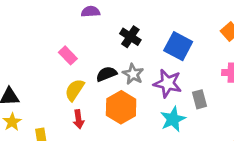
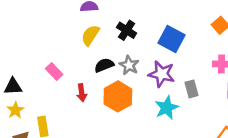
pink rectangle: (68, 55) -> (54, 71), moved
yellow semicircle: (75, 90) -> (90, 35), moved
red arrow: (79, 119) -> (82, 93), moved

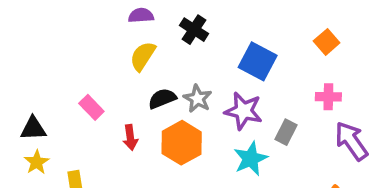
black cross: (127, 30) -> (194, 30), moved
gray rectangle: (192, 89) -> (286, 132), turned 42

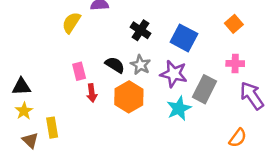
black cross: (194, 30) -> (140, 30), moved
yellow semicircle: (143, 56) -> (71, 23), moved
black semicircle: (162, 99) -> (115, 65), turned 54
pink rectangle: (91, 107) -> (79, 71), moved, turned 30
gray rectangle: (286, 132) -> (204, 89), size x1.5

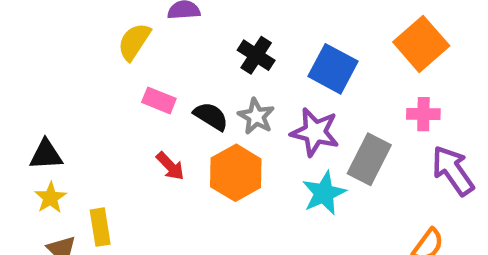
orange square: (234, 24) -> (421, 44), size x1.6
pink rectangle: (79, 71) -> (159, 100), moved, turned -54
red arrow: (92, 93) -> (170, 166), turned -36

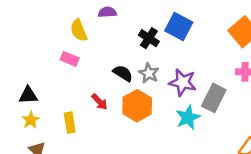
yellow semicircle: (134, 42) -> (79, 30), turned -55
blue square: (333, 69) -> (179, 26), moved
pink rectangle: (159, 100) -> (70, 59), moved
yellow rectangle: (100, 227) -> (70, 123), moved

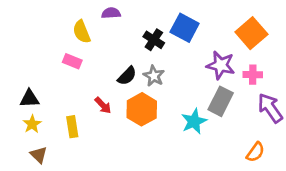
black semicircle: (123, 73) -> (127, 76), turned 102
purple star: (183, 82) -> (221, 65), moved

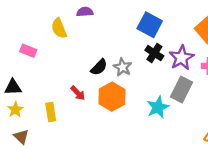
black cross: (154, 40) -> (154, 53), moved
pink rectangle: (72, 61) -> (28, 51), moved
purple star: (221, 65) -> (181, 58), turned 30

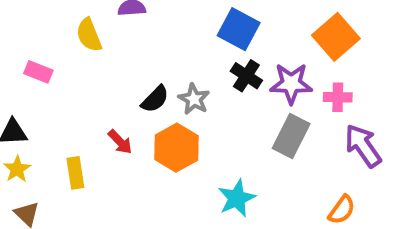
purple star: (181, 58) -> (291, 84), turned 30
cyan star: (158, 107) -> (237, 198), moved

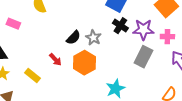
yellow rectangle: (75, 173) -> (32, 76), turned -42

